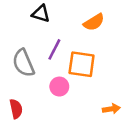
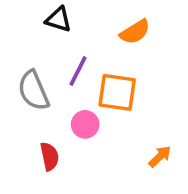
red semicircle: (16, 109) -> (50, 156), moved
orange arrow: (111, 109) -> (160, 156), turned -35

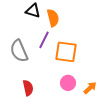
orange semicircle: (135, 32) -> (53, 18), moved, turned -72
pink circle: (85, 124) -> (68, 83), moved

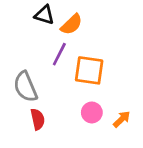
orange semicircle: (53, 18) -> (72, 24), turned 60
gray semicircle: (19, 51) -> (25, 87), moved

